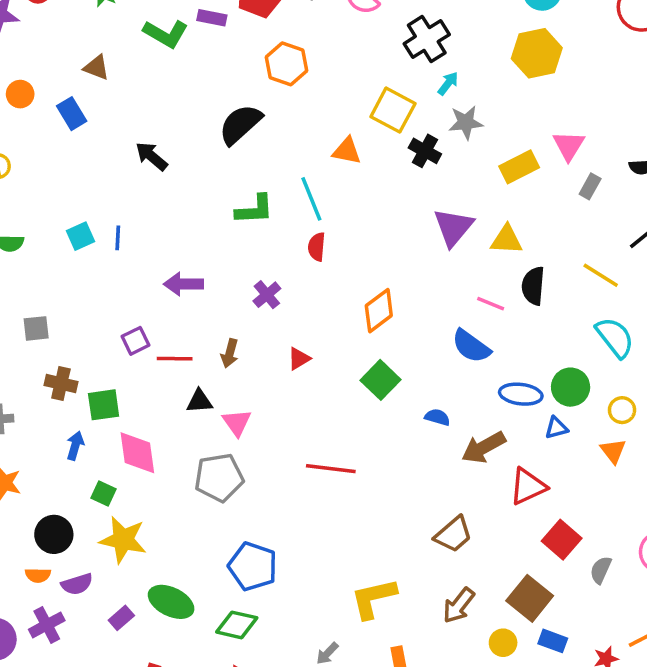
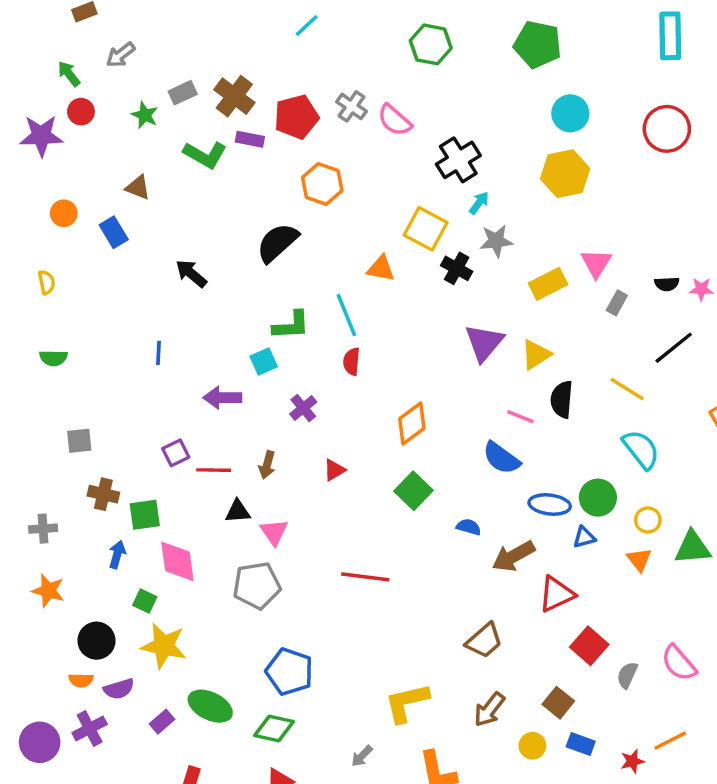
cyan square: (80, 236) -> (264, 361), moved
yellow triangle: (507, 240) -> (536, 355), turned -36
brown square: (530, 598) -> (558, 703), size x0.7

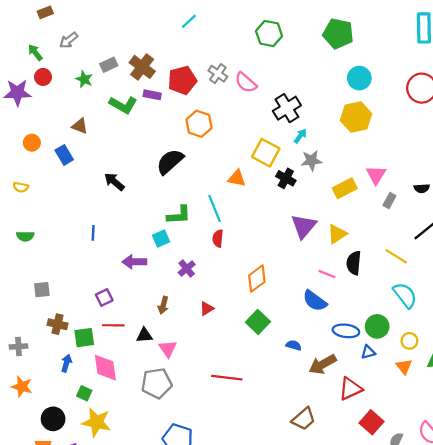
yellow semicircle: (47, 282) -> (21, 187), turned 112
red line: (214, 470) -> (113, 325), moved

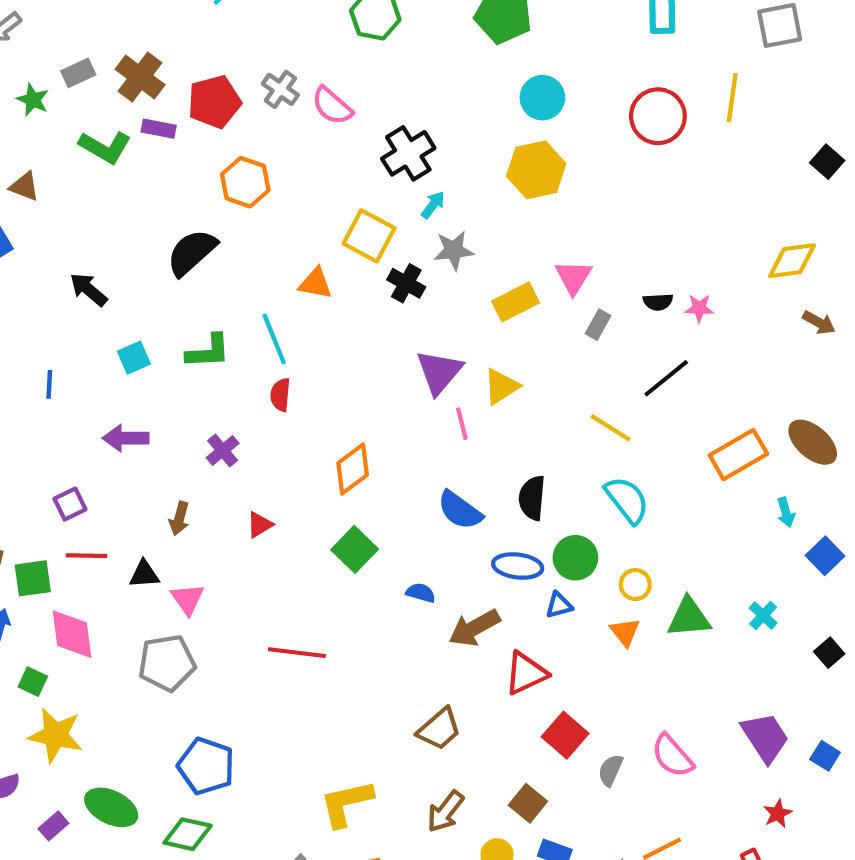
cyan square: (161, 238) -> (134, 358), moved
black semicircle: (354, 263) -> (532, 498), moved
pink line: (327, 274) -> (462, 424), moved, turned 54

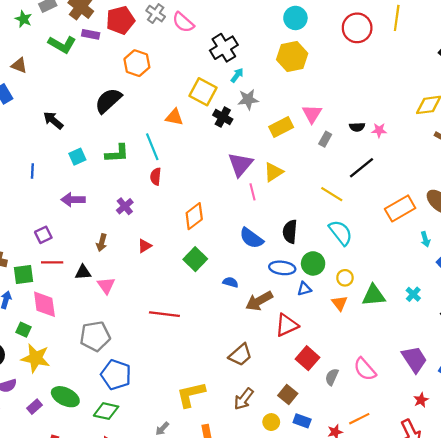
gray pentagon: (167, 663) -> (95, 336), moved

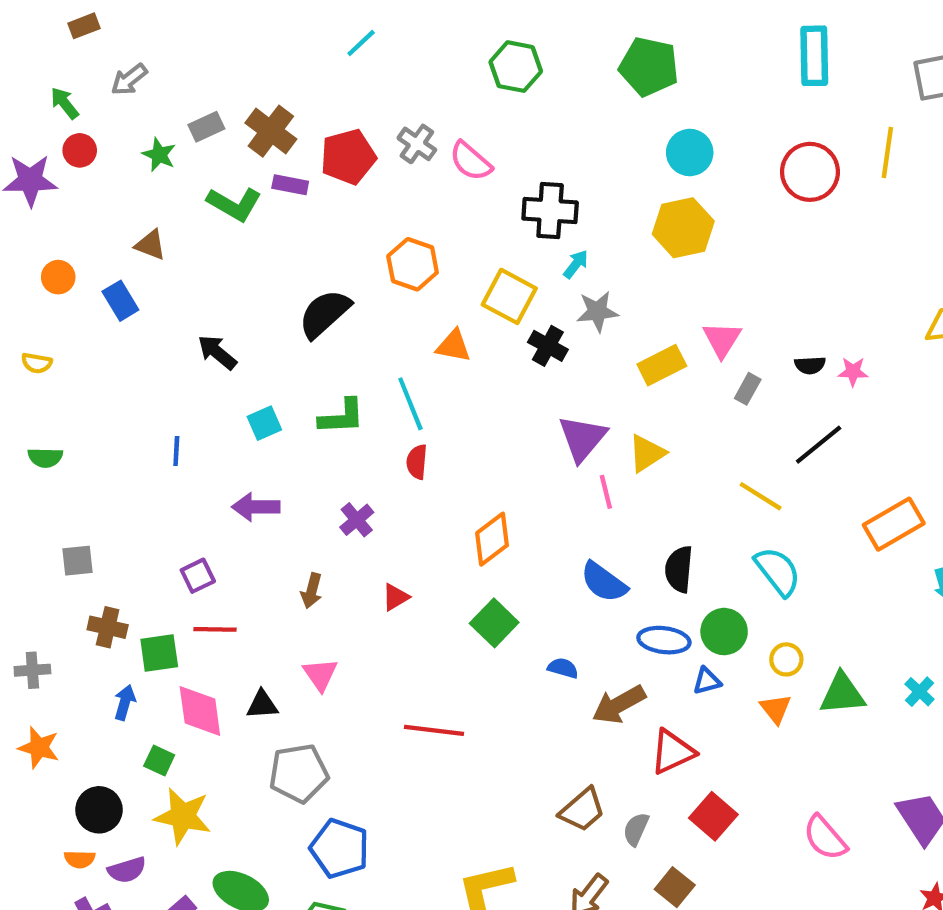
black cross: (224, 48) -> (550, 211), turned 36
orange hexagon: (137, 63) -> (413, 264), moved
black triangle: (83, 272) -> (262, 705), moved
gray semicircle: (332, 377) -> (636, 829), moved

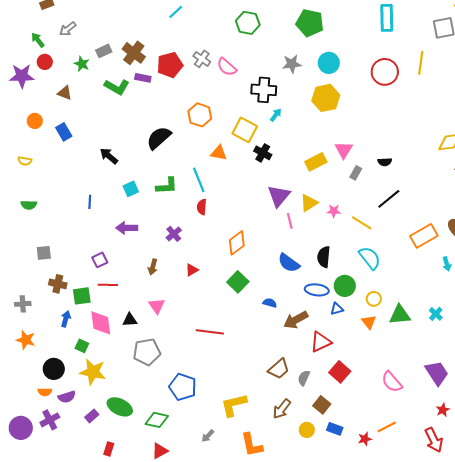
brown triangle: (151, 245) -> (65, 93), moved
gray star: (597, 311) -> (292, 64), moved
pink star: (853, 372) -> (334, 211), moved
blue pentagon: (340, 848) -> (183, 387), moved

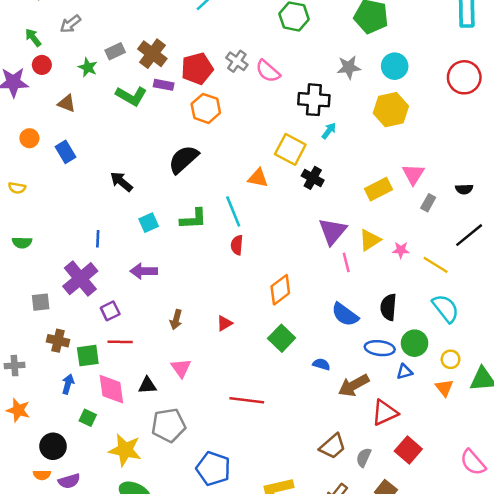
orange hexagon: (200, 115) -> (206, 108), moved
purple cross: (174, 234) -> (80, 279), moved, size x1.8
yellow star: (93, 372) -> (125, 450), moved

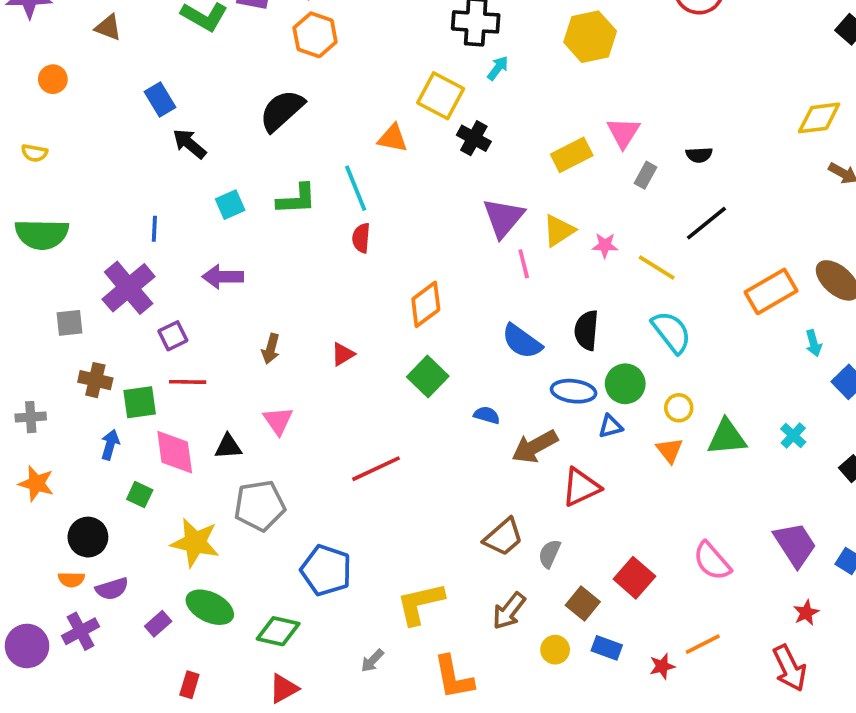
blue rectangle: (65, 152) -> (160, 99), moved
green semicircle: (22, 243) -> (42, 234), size x1.8
red line: (247, 400) -> (376, 469), turned -32
red square: (408, 450) -> (634, 578), moved

